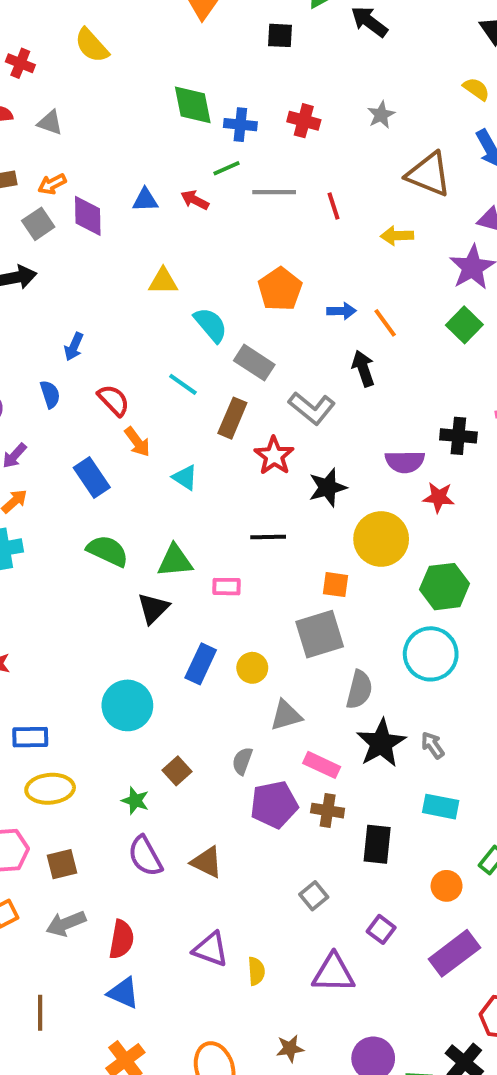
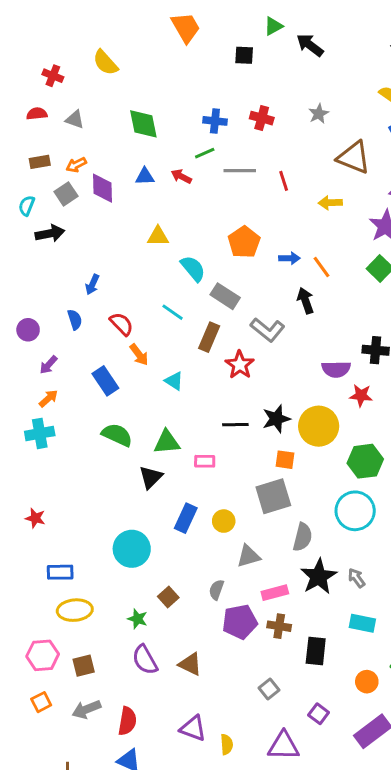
green diamond: (193, 105) -> (143, 124), moved
black star: (328, 487) -> (276, 419), moved
pink rectangle: (322, 765) -> (275, 593), turned -40

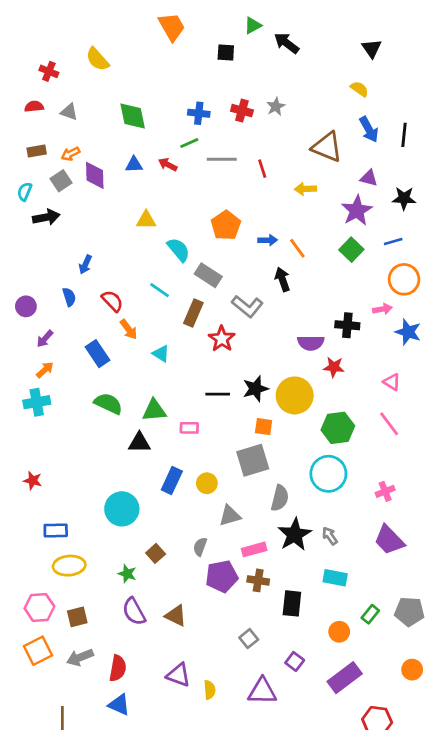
gray star: (319, 114) -> (276, 106), moved
black triangle: (151, 477) -> (139, 443), turned 45
orange square: (41, 702) -> (38, 651), size x1.5

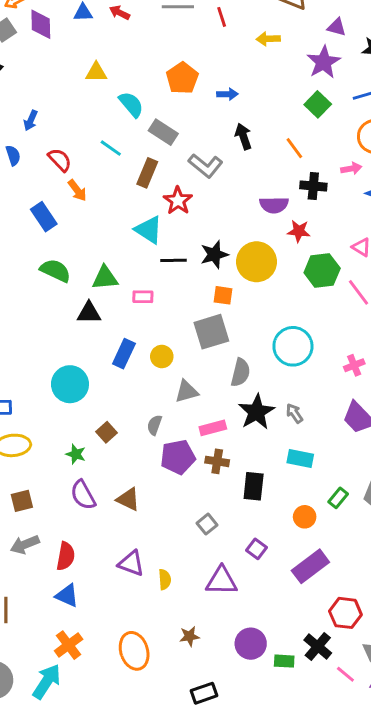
orange line: (297, 248) -> (294, 148), moved
cyan triangle: (161, 354) -> (149, 230), moved, size x1.5
green hexagon: (338, 428) -> (322, 271), moved

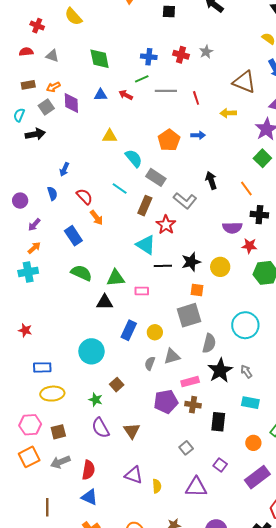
blue arrow: (227, 94) -> (198, 135), moved
yellow circle: (257, 262) -> (220, 267), size x0.7
gray semicircle: (155, 425) -> (150, 363), moved
brown triangle: (128, 499) -> (132, 431), turned 30

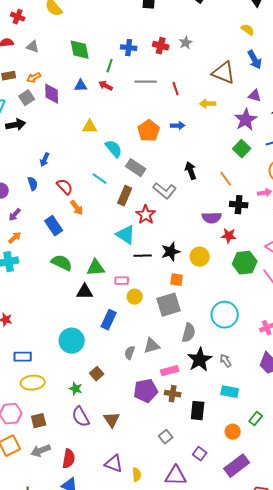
green line: (142, 79) -> (110, 66), moved, turned -48
yellow circle: (155, 332) -> (135, 297), moved

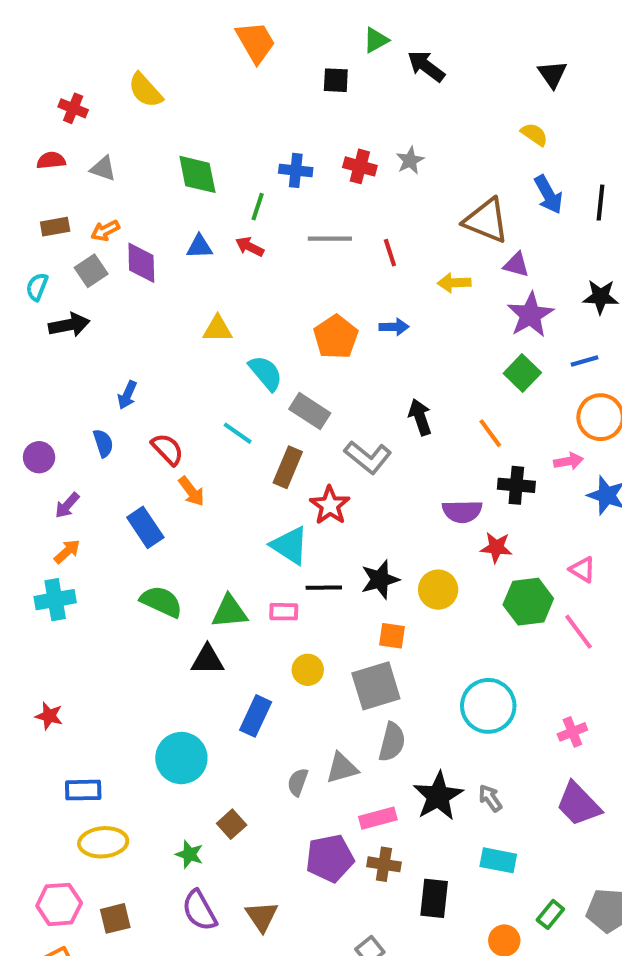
purple triangle: (255, 96) -> (516, 265), moved
pink rectangle: (122, 281) -> (284, 612), moved
gray semicircle: (189, 333) -> (392, 742), moved

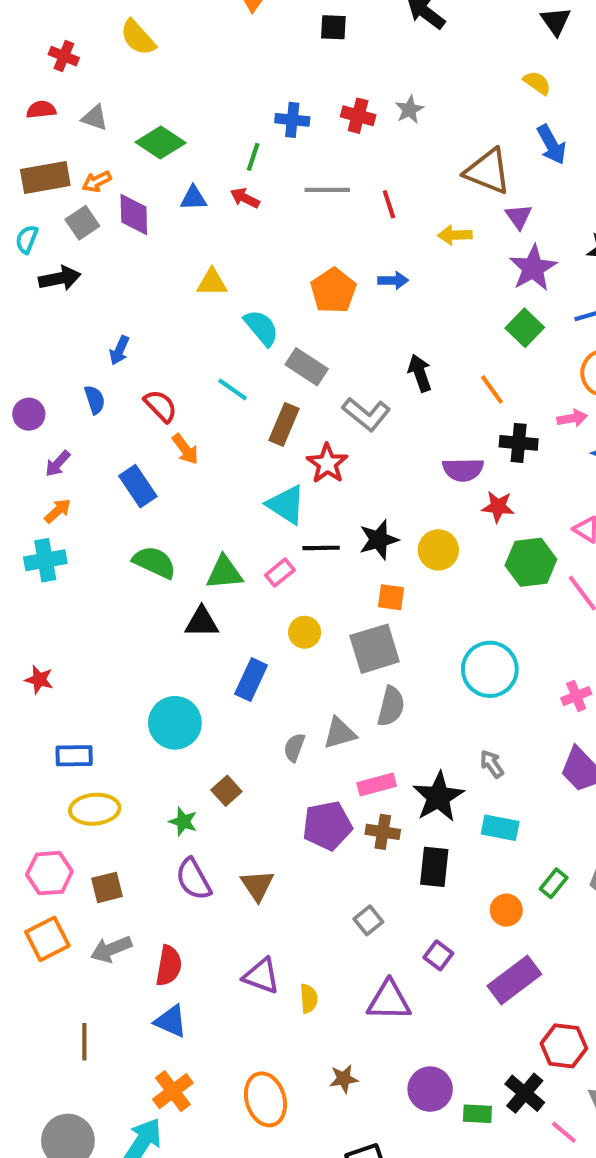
green diamond: (197, 174) -> (161, 142), moved, turned -45
brown rectangle: (55, 227) -> (45, 177), size x1.6
purple triangle: (516, 265) -> (519, 217), turned 40
pink rectangle: (284, 612) -> (280, 573), turned -40
black star: (438, 796) -> (438, 797), moved

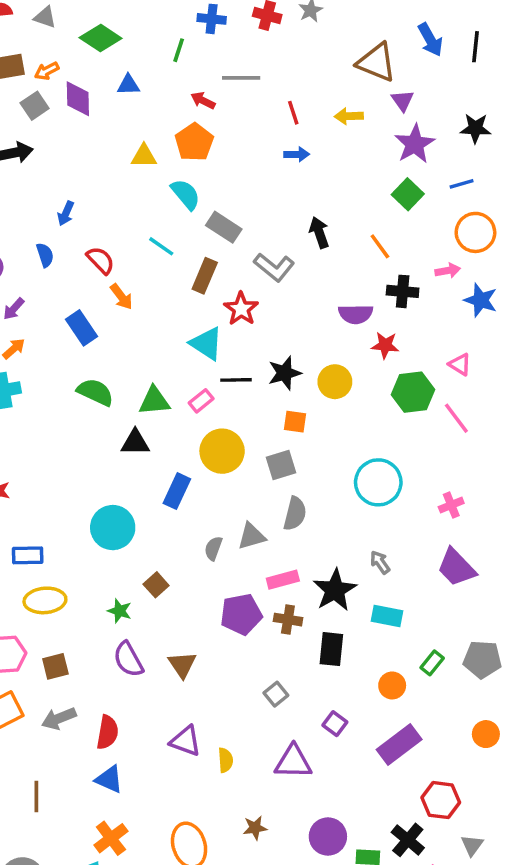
red arrow: (245, 198) -> (203, 101), moved
red line: (389, 204) -> (293, 113), moved
orange pentagon: (333, 291) -> (194, 142), moved
yellow circle: (305, 632) -> (222, 451), size x1.6
gray square: (375, 649) -> (281, 465), size x0.7

